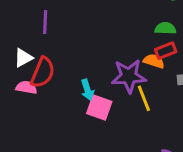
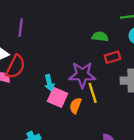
green semicircle: (165, 28) -> (100, 37), moved
orange semicircle: (154, 61) -> (75, 106), moved, turned -91

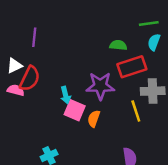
red rectangle: (113, 57) -> (132, 67), size x1.6
yellow line: (93, 93) -> (136, 111), moved

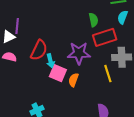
purple line: (34, 37) -> (17, 26), moved
green semicircle: (118, 45) -> (93, 20), turned 72
red semicircle: (30, 79) -> (39, 50), moved

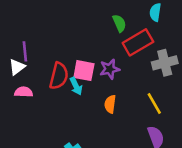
purple star: (79, 53) -> (110, 69), size x0.7
pink square: (58, 73) -> (84, 71), moved
yellow line: (108, 74) -> (154, 104), moved

